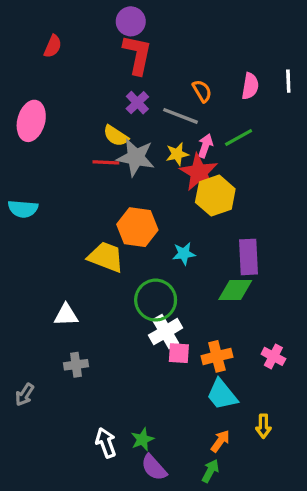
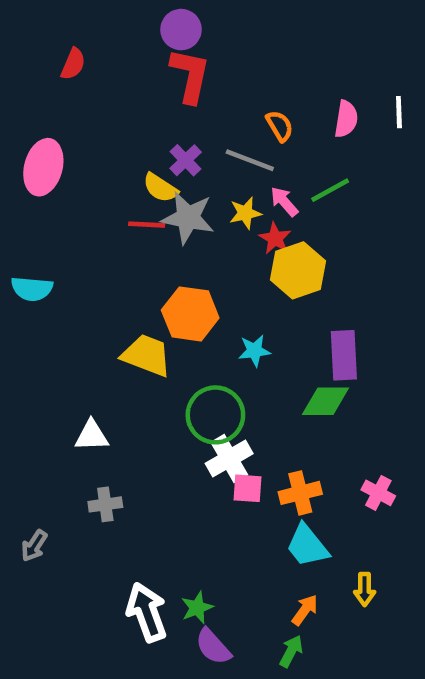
purple cross: (137, 103) -> (186, 160), moved
pink arrow: (205, 146) -> (284, 202), turned -60
red star: (199, 172) -> (275, 238), size x0.6
white arrow: (106, 443) -> (147, 612), size x1.4

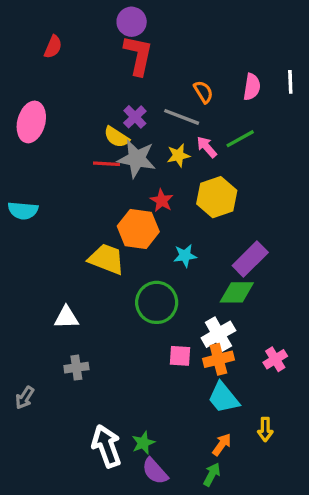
red star: (275, 238) -> (162, 201), moved
purple rectangle: (344, 355) -> (250, 259), turned 48
white cross: (229, 459) -> (218, 334), moved
pink cross: (378, 493) -> (275, 359), turned 30

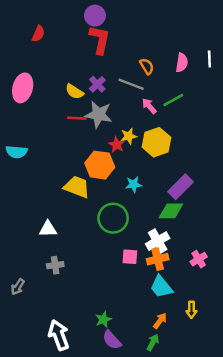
yellow semicircle: (117, 137) -> (74, 92), moved
yellow star: (178, 155) -> (129, 136), moved
white arrow: (106, 446) -> (59, 335), moved

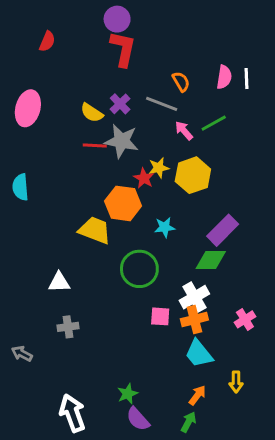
white line: (209, 59) -> (246, 79), moved
cyan semicircle: (17, 152) -> (20, 187), turned 80
gray arrow: (18, 287) -> (22, 354), turned 84

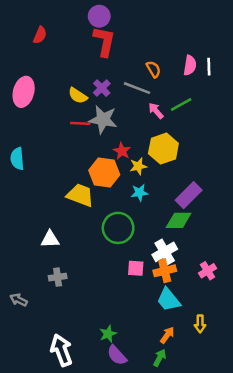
yellow star: (159, 168) -> (138, 166), moved

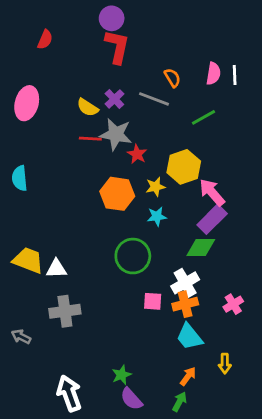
pink arrow: (156, 111) -> (212, 192), moved, size x1.5
red star: (122, 151) -> (137, 154), moved
yellow trapezoid: (80, 195) -> (28, 260), moved
gray cross: (58, 277) -> (65, 311), size x1.5

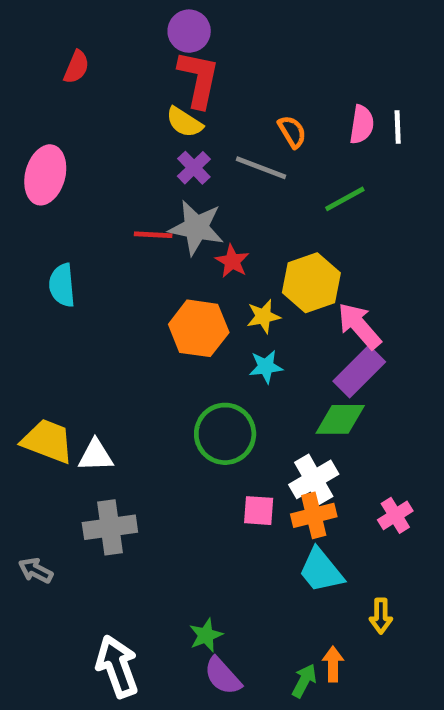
yellow semicircle: (88, 107) -> (184, 122), moved
cyan semicircle: (20, 178) -> (62, 285), moved
orange arrow: (188, 376) -> (333, 664), moved, turned -36

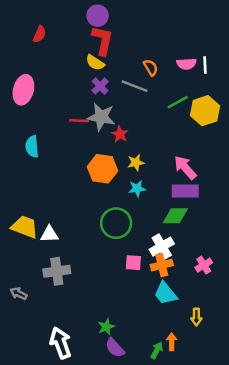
pink semicircle: (362, 125) -> (186, 64), turned 78
yellow hexagon: (311, 283) -> (205, 111), moved
purple rectangle: (359, 371) -> (185, 191), turned 45

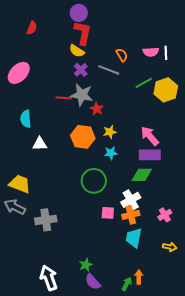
pink ellipse: (23, 90) -> (19, 73), turned 30
white triangle: (49, 234) -> (40, 144), moved
gray arrow: (19, 293) -> (15, 207), moved, size x1.5
cyan trapezoid: (165, 293) -> (134, 238), turned 50
yellow arrow: (196, 317) -> (170, 247), moved, turned -80

